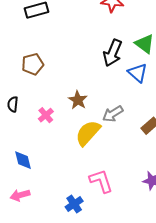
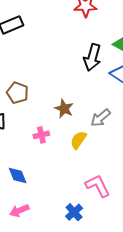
brown pentagon: (33, 64) -> (17, 93), moved, turned -30
pink cross: (46, 115) -> (41, 135), moved, turned 35
yellow semicircle: (88, 133) -> (78, 140), size x0.7

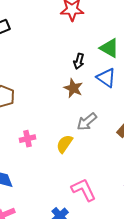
black arrow: (92, 57) -> (79, 61), size x0.6
brown star: (64, 109) -> (73, 88), moved

